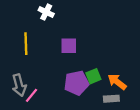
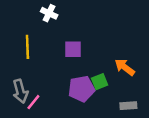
orange arrow: (117, 82) -> (125, 67), moved
gray rectangle: (111, 99) -> (128, 106), moved

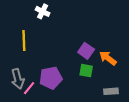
purple square: (73, 49) -> (86, 51), moved, turned 35
green square: (100, 82) -> (86, 71), turned 32
purple pentagon: (82, 89) -> (51, 78), moved

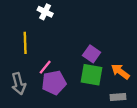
orange arrow: (108, 58) -> (120, 72), moved
green square: (86, 71) -> (92, 75), size x1.5
pink line: (29, 88) -> (45, 67), moved

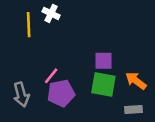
yellow line: (25, 43) -> (29, 25), moved
purple square: (92, 54) -> (103, 61), turned -35

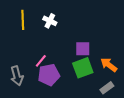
white cross: (51, 13) -> (50, 21), moved
green square: (103, 85) -> (83, 68), turned -30
gray rectangle: (133, 109) -> (107, 88), turned -32

